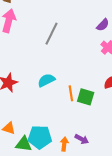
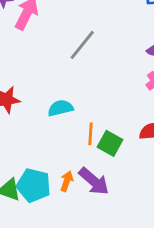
purple arrow: (82, 139) -> (94, 181), moved, size x1.6
orange arrow: (64, 144) -> (67, 181), moved

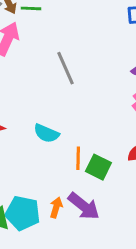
gray line: (82, 45) -> (66, 68), turned -60
cyan semicircle: (60, 108) -> (46, 133), turned -140

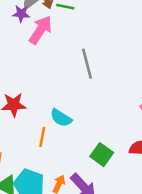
orange line: (78, 158) -> (42, 137), moved

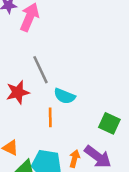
gray line: (87, 64) -> (41, 70), moved

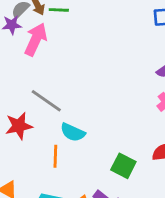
gray line: (41, 70) -> (46, 101), turned -32

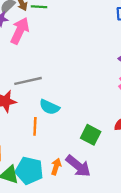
gray line: (46, 101) -> (28, 81), turned -48

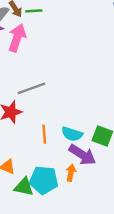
cyan semicircle: (49, 107) -> (72, 134), moved
purple arrow: (78, 166) -> (82, 155), moved

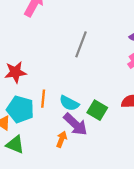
gray line: (31, 88) -> (81, 44), moved, turned -60
cyan pentagon: (44, 180) -> (20, 109), moved

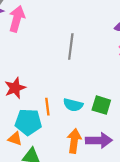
purple arrow: (75, 124) -> (99, 140), moved, turned -30
orange arrow: (62, 139) -> (74, 141), size x1.5

